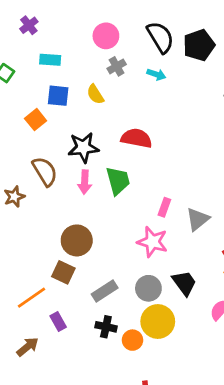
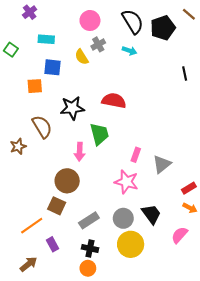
yellow semicircle: (95, 94) -> (82, 57), moved
orange square: (36, 120) -> (35, 86), turned 35
pink arrow: (85, 182) -> (80, 152), moved
orange circle: (133, 340) -> (88, 268), moved

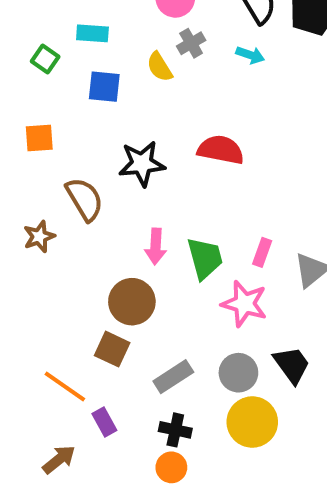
green square: (11, 50) -> (45, 59), moved
orange square: (35, 86) -> (39, 138), moved
green trapezoid: (99, 134) -> (205, 258), moved
orange line: (32, 226) -> (65, 386), turned 70

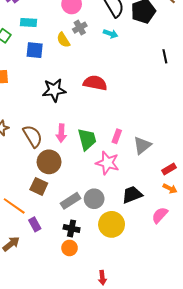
brown semicircle: (85, 199) -> (33, 136), moved
black trapezoid: (292, 365) -> (132, 195), turned -75
gray circle: (238, 373) -> (94, 199), moved

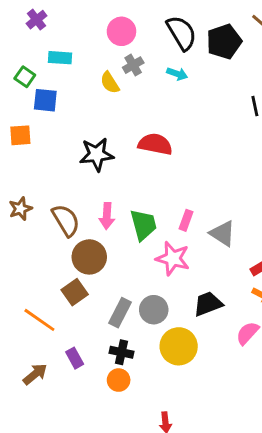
blue square: (35, 50) -> (45, 100), moved
gray triangle: (142, 145) -> (223, 234), turned -48
brown square: (39, 186) -> (75, 292), turned 30
gray rectangle: (71, 201) -> (120, 313), turned -30
purple rectangle: (35, 224) -> (75, 358), moved

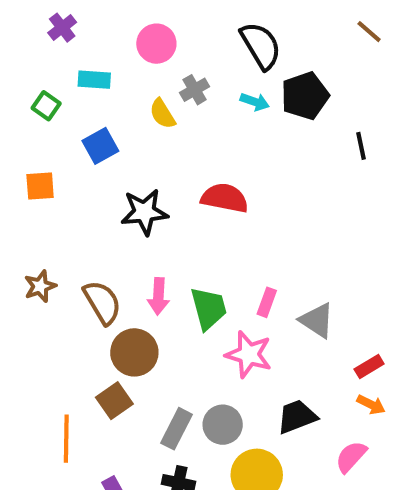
pink circle: (121, 31) -> (156, 44), moved
black pentagon: (224, 42) -> (305, 96), moved
blue square: (45, 100) -> (100, 146), moved, turned -35
orange line: (39, 320) -> (66, 439), turned 56

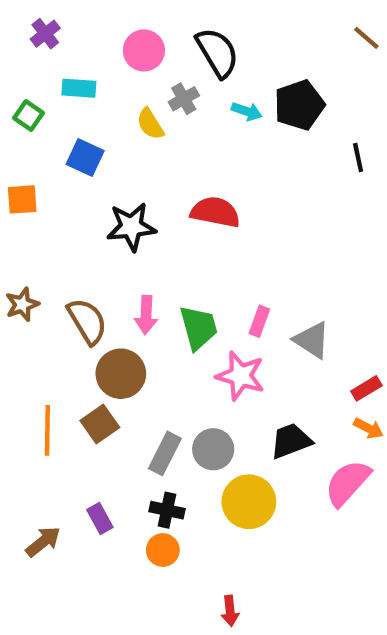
black semicircle: (261, 46) -> (217, 53), moved
blue square: (100, 146) -> (85, 157), turned -36
orange line: (66, 439) -> (47, 430), moved
pink semicircle: (351, 457) -> (348, 483), size x1.4

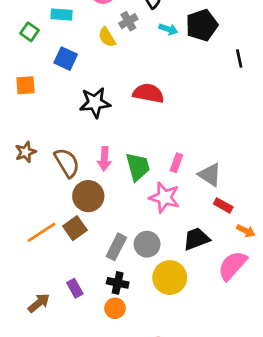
red rectangle: (366, 388) -> (223, 205), moved, turned 60
orange line: (47, 430) -> (42, 232), turned 56

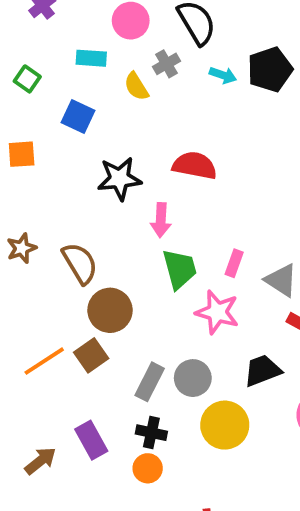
cyan rectangle: (62, 14) -> (91, 58), moved
pink arrow: (104, 159) -> (161, 220), moved
purple rectangle: (75, 288) -> (91, 440), size x1.4

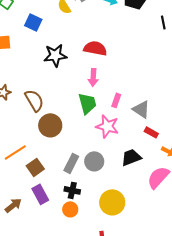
pink arrow: (161, 220) -> (93, 77), moved
brown square: (91, 355) -> (35, 167), moved
yellow circle: (225, 425) -> (112, 202), moved

